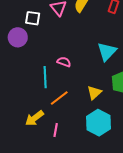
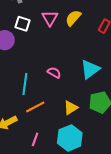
pink semicircle: (64, 62) -> (54, 73), moved
pink line: (56, 130) -> (35, 139), moved

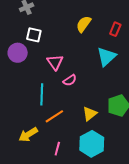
pink triangle: (50, 18) -> (55, 62), moved
cyan triangle: (90, 69) -> (106, 57), moved
pink semicircle: (54, 73) -> (70, 80), turned 120

